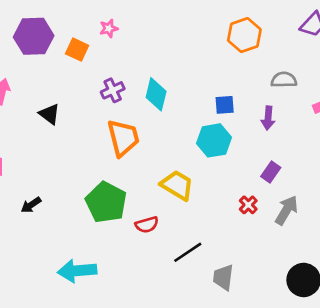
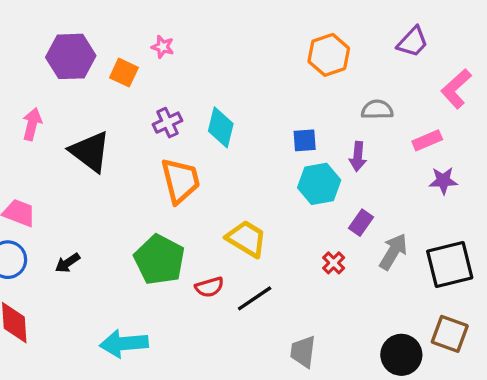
pink star: (109, 28) -> (163, 47), turned 30
black triangle: (49, 114) -> (90, 152), size x1.6
cyan hexagon: (214, 140) -> (319, 184), moved
gray arrow: (286, 210) -> (393, 252), moved
black line: (188, 252) -> (255, 298), moved

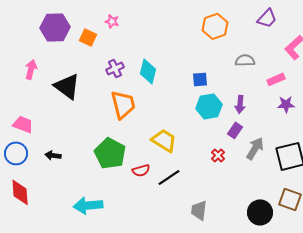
purple arrow: (358, 156) -> (240, 104), moved
black arrow: (67, 263) -> (53, 155), turned 42

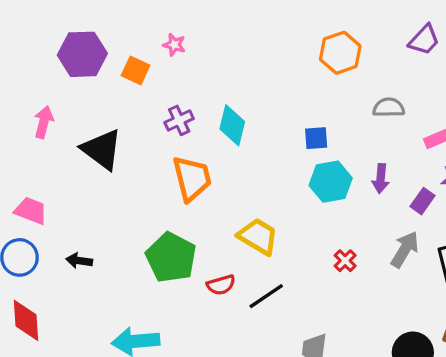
purple rectangle: (235, 130) -> (423, 201), moved

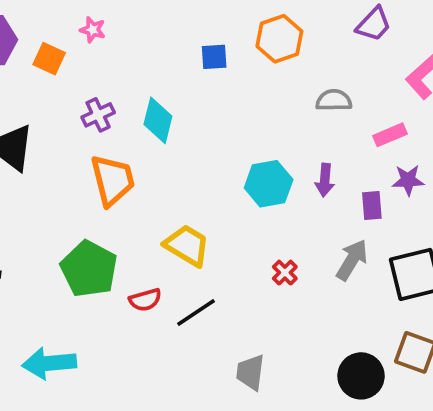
blue square: (316, 138) -> (214, 57), moved
purple rectangle: (423, 201) -> (372, 206), turned -40

